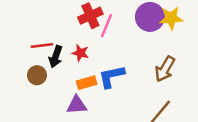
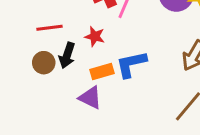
black arrow: (56, 57) -> (67, 55), moved
purple triangle: (77, 105) -> (90, 98), turned 30

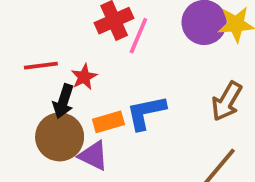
red star: (95, 36) -> (84, 77), moved, turned 30
brown circle: (44, 63) -> (60, 137), moved, size x1.6

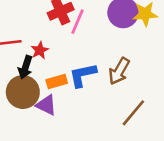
brown arrow: (227, 101) -> (119, 71), moved

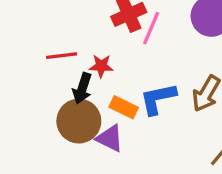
red star: (40, 50) -> (101, 66), turned 30
orange rectangle: (57, 82) -> (124, 107), turned 42

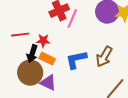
orange rectangle: (124, 107) -> (47, 59), moved

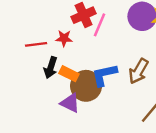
red star: (43, 41) -> (64, 38), moved
brown circle: (30, 73) -> (86, 86), moved

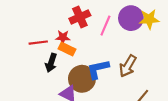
pink line: (99, 25) -> (105, 26), moved
orange rectangle: (69, 74) -> (67, 49), moved

